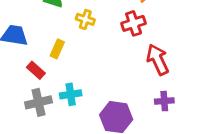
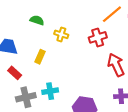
red rectangle: (36, 70) -> (15, 73), moved

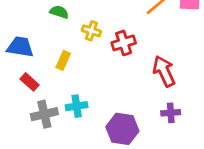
red cross: (98, 37) -> (124, 43), moved

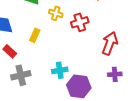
red arrow: (164, 71) -> (110, 43), turned 45
cyan cross: (77, 106) -> (60, 70), moved

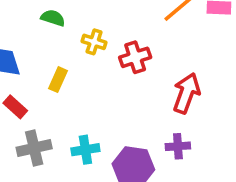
cyan cross: (60, 70) -> (85, 150), moved
purple cross: (115, 74) -> (178, 146), moved

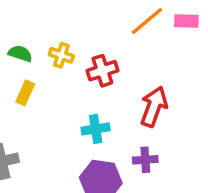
green semicircle: (53, 18) -> (20, 54), moved
cyan cross: (85, 150) -> (96, 129), moved

